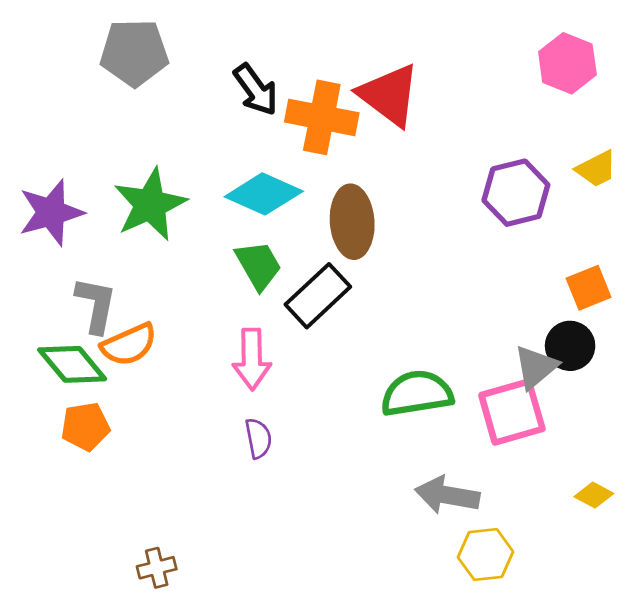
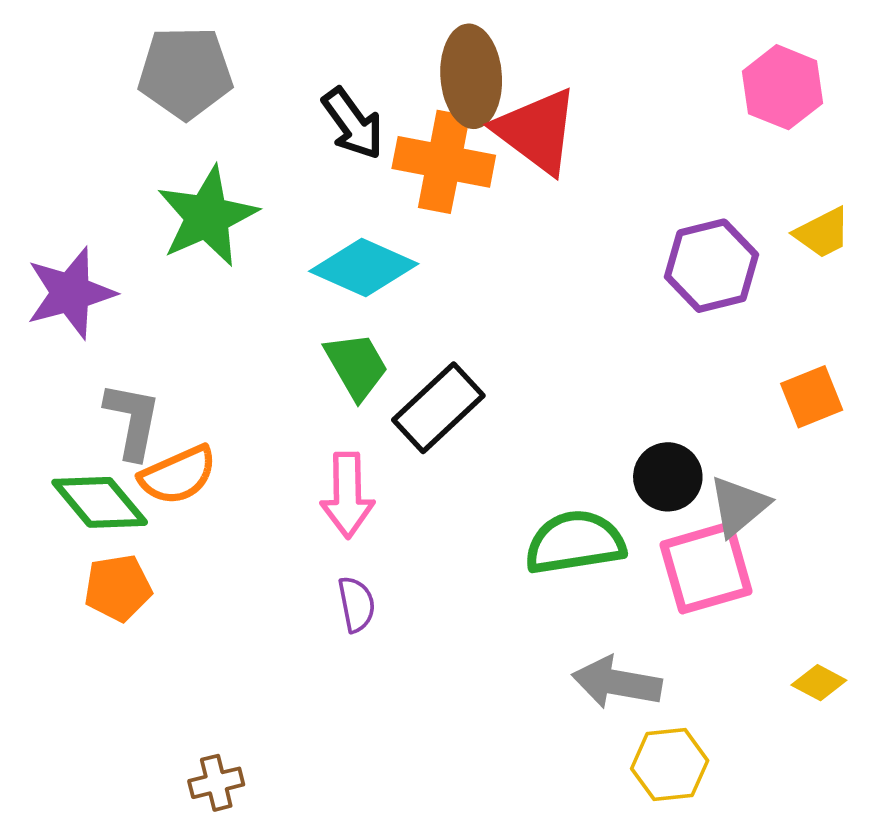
green star: (150, 205) -> (207, 216), moved
brown ellipse: (352, 222) -> (471, 76), moved
black circle: (570, 346) -> (668, 477), moved

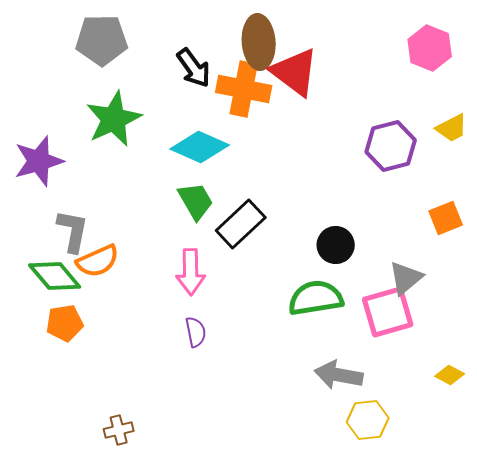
black circle: (668, 477) -> (336, 245), moved

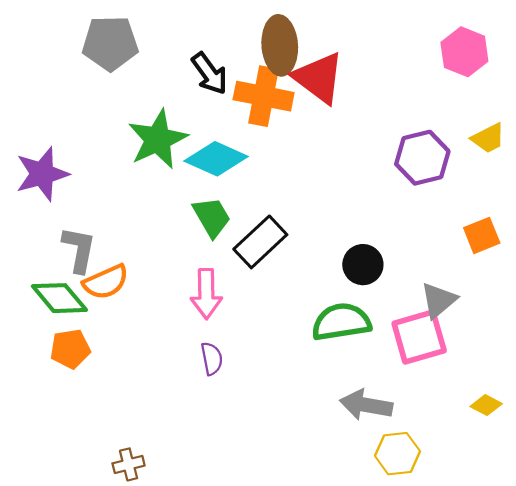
green star: (114, 119) -> (158, 139), moved

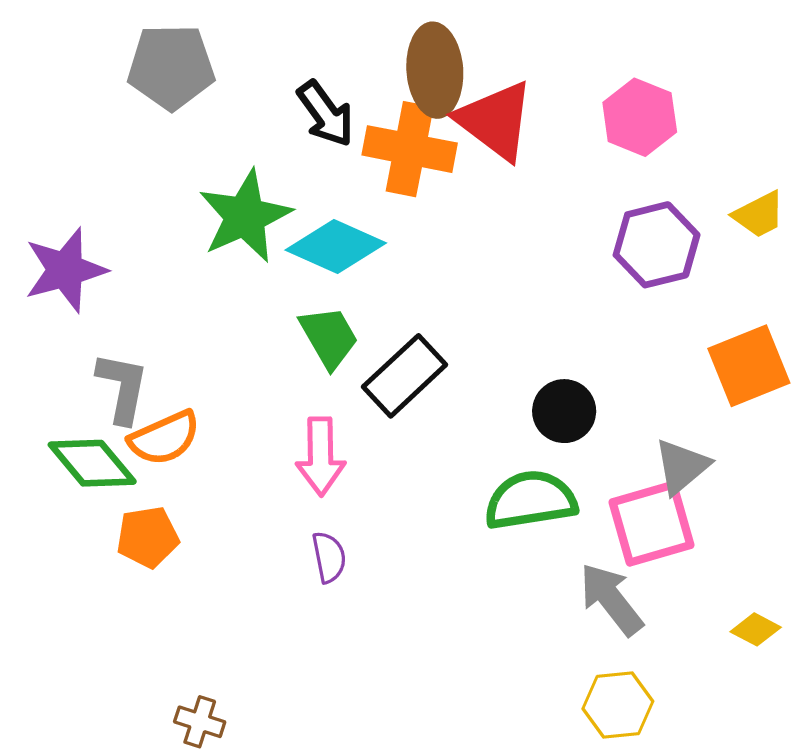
pink hexagon: (464, 52) -> (640, 117), moved
orange square: (482, 235) -> (749, 366), size x1.4
orange pentagon: (70, 349) -> (148, 537), moved
gray arrow: (366, 405) -> (611, 599), moved, turned 42
brown cross: (129, 464) -> (200, 722), turned 32

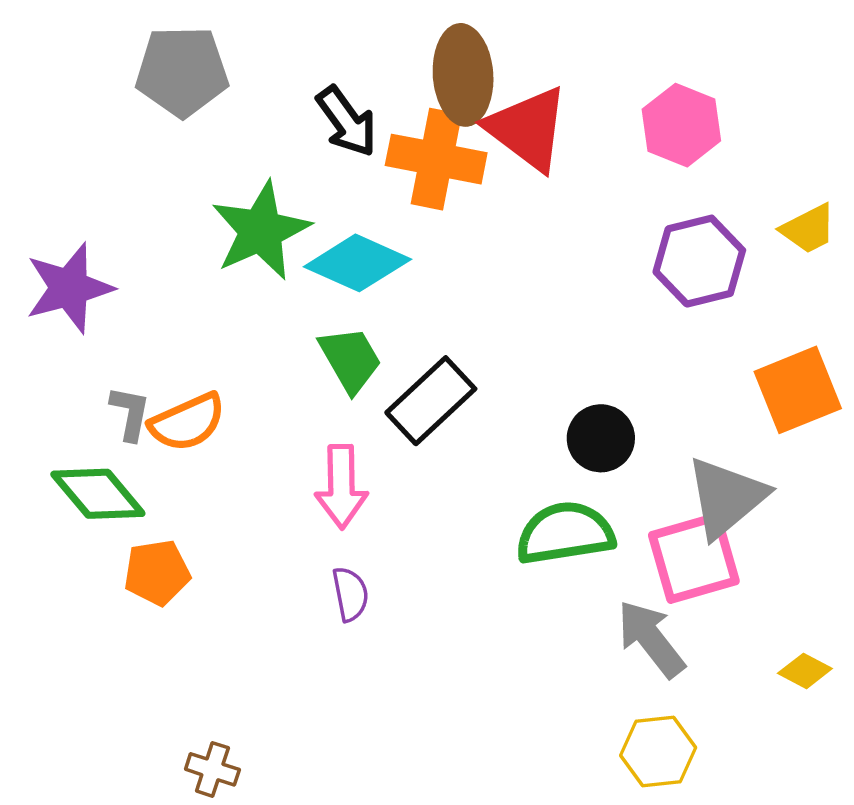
gray L-shape: (122, 388) -> (130, 413), size x0.7
orange semicircle: (164, 438) -> (187, 422), moved
gray triangle: (682, 467) -> (726, 497), size x1.4

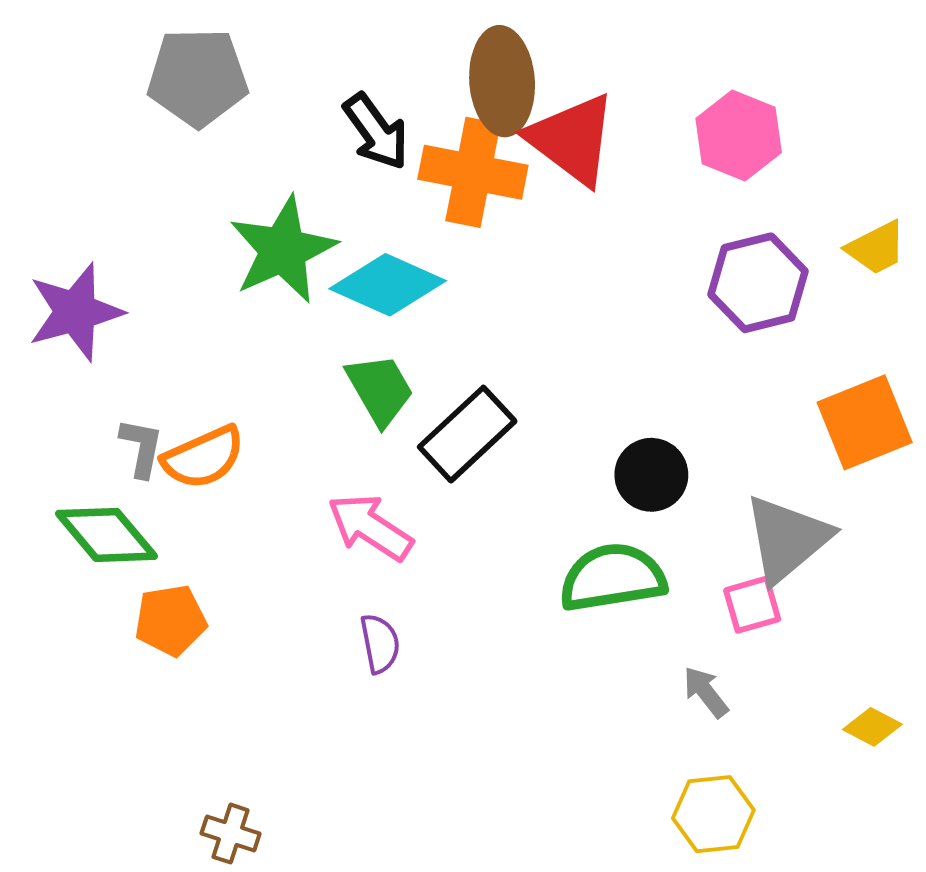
pink arrow: (341, 487) -> (370, 527), turned 124
pink square: (694, 558) -> (752, 605), size x0.6
gray arrow: (651, 639) -> (706, 692), size x0.6

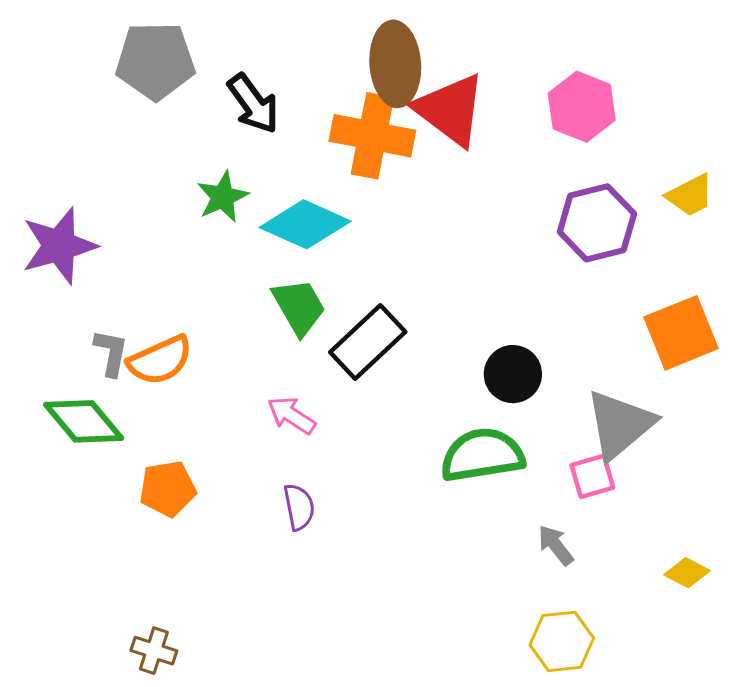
black arrow: (376, 132) -> (253, 104), moved
green star: (283, 250) -> (223, 197), size x0.6
pink arrow: (370, 527) -> (291, 415), size x0.7
orange pentagon: (170, 620) -> (168, 489), moved
brown cross: (231, 834) -> (154, 651), moved

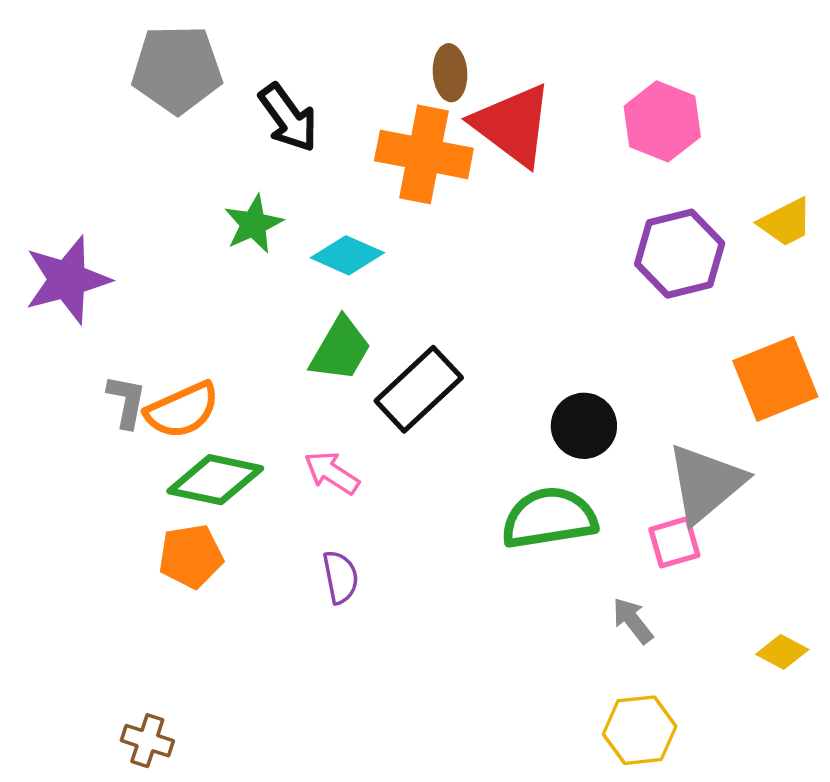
brown ellipse: (395, 64) -> (450, 73), size x0.6
cyan diamond: (305, 224) -> (347, 255), size x0.7
green trapezoid: (299, 307) -> (340, 349), turned 60
green diamond: (84, 421) -> (215, 480), moved, turned -38
brown cross: (154, 651) -> (147, 741), moved

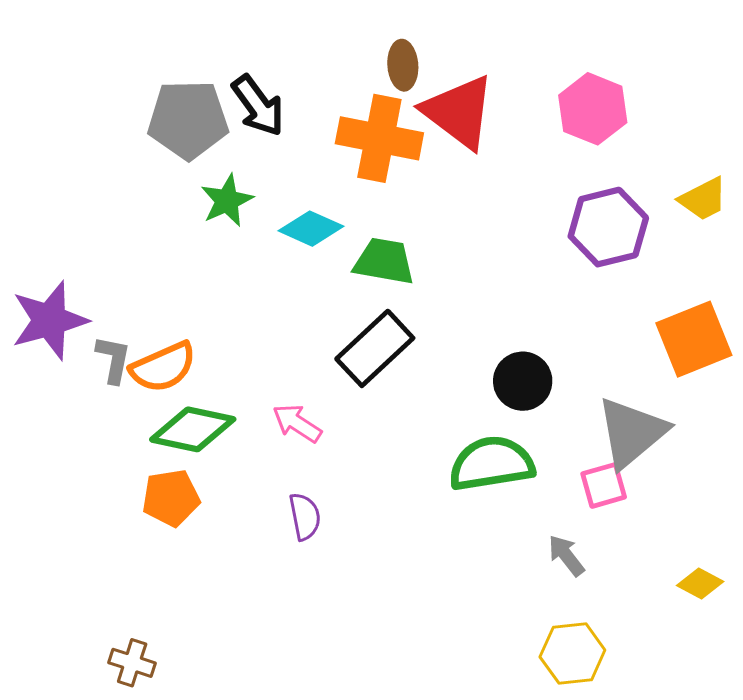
gray pentagon: (177, 69) -> (188, 120), moved
purple star: (67, 280) -> (50, 320), moved
green trapezoid: (340, 349) -> (384, 261), moved, turned -110

